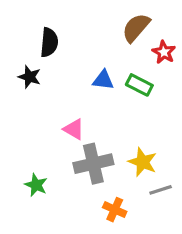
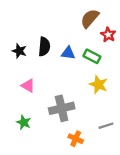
black semicircle: (49, 42) -> (44, 47), moved
pink triangle: (74, 129) -> (28, 86), moved
yellow star: (143, 162) -> (98, 84), moved

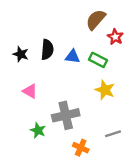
green star: (24, 122) -> (38, 130), moved

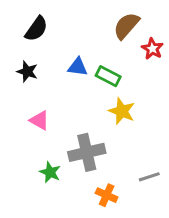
black semicircle: (47, 50) -> (36, 29), moved, turned 30
blue triangle: (73, 56) -> (78, 67), moved
green rectangle: (98, 60) -> (108, 76), moved
yellow star: (105, 90) -> (122, 111), moved

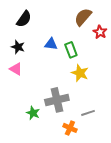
green rectangle: (108, 76) -> (71, 50), turned 42
pink triangle: (39, 120) -> (16, 69), moved
gray line: (149, 177) -> (88, 113), moved

